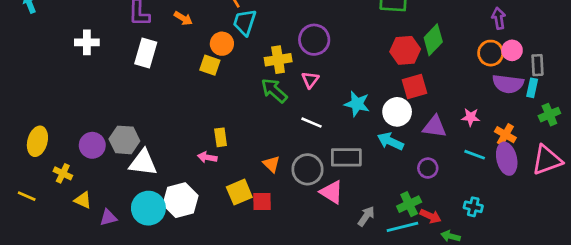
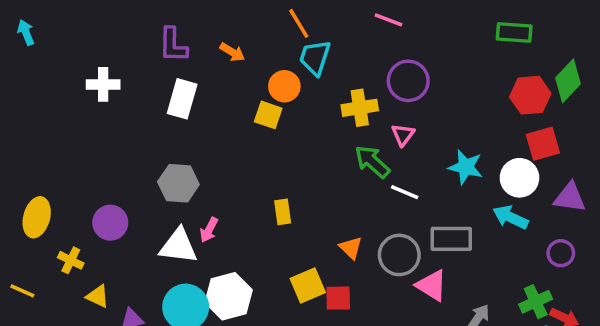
green arrow: (274, 90) -> (372, 162), moved
gray hexagon: (124, 140) -> (178, 183), moved
pink arrow: (207, 157) -> (209, 230), moved, turned -72

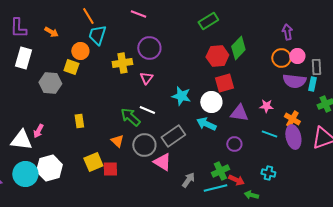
green rectangle: (514, 32) -> (208, 21), turned -36
green arrow: (372, 162) -> (130, 117), moved
gray hexagon: (178, 183) -> (50, 83), moved
gray rectangle: (451, 239) -> (173, 136), turned -35

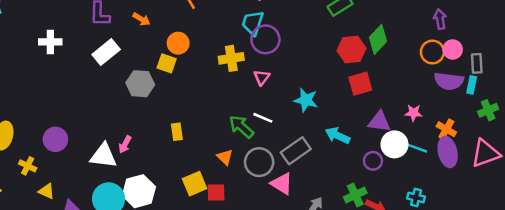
cyan trapezoid: (97, 35) -> (253, 23), moved
white rectangle: (23, 58) -> (106, 52), turned 35
white circle: (211, 102) -> (394, 144), moved

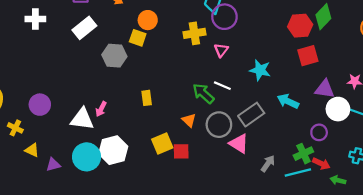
purple circle: (373, 161) -> (319, 132), moved

